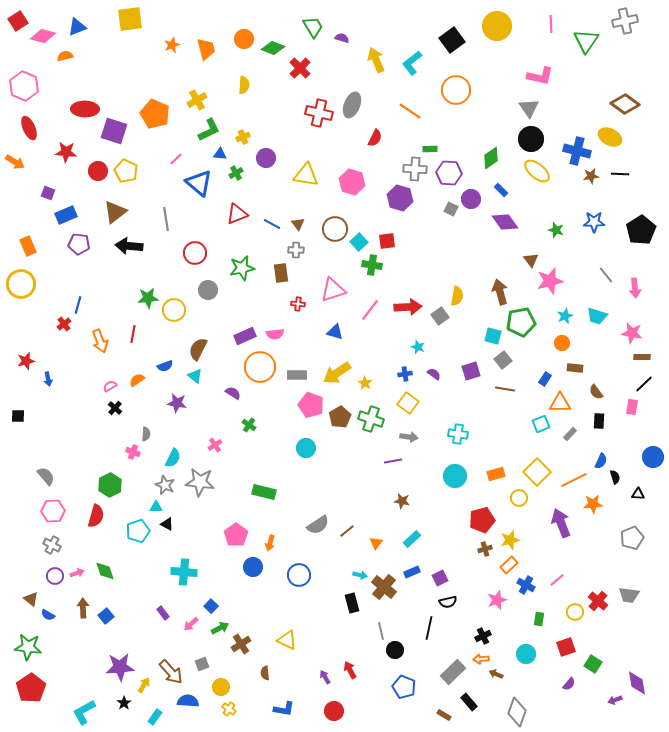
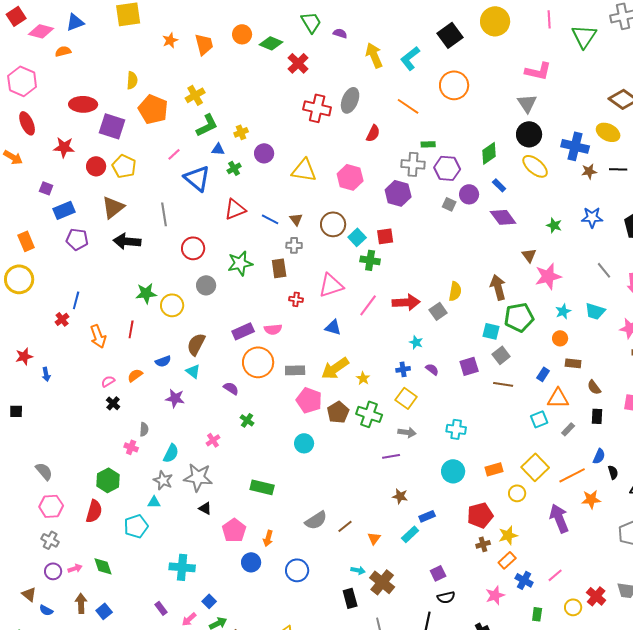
yellow semicircle: (244, 85) -> (132, 80), moved
black triangle: (167, 524) -> (205, 508), moved
blue rectangle: (412, 572) -> (427, 516), moved

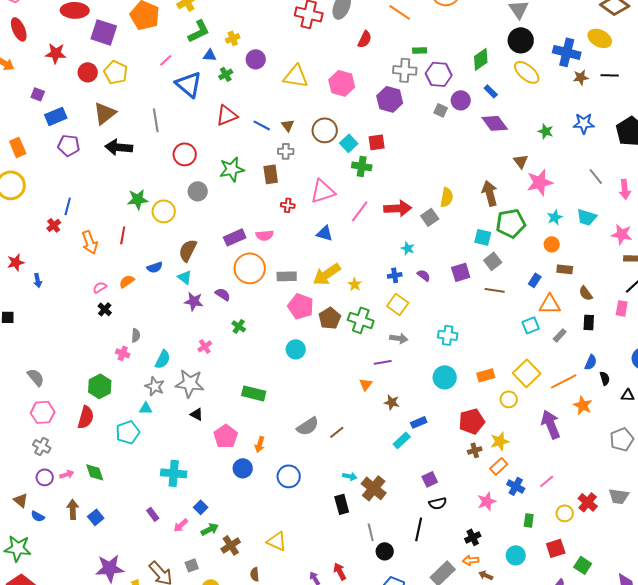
purple star: (175, 398) -> (194, 301), moved
orange star: (591, 499) -> (583, 405), turned 30
orange triangle: (374, 538) -> (366, 384), moved

